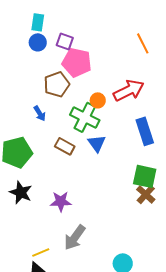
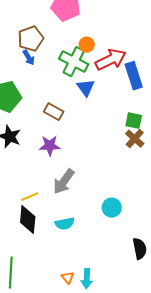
brown pentagon: (57, 84) -> (31, 39), moved
red arrow: (129, 90) -> (111, 60), moved
brown rectangle: (65, 146) -> (54, 112), moved
green square: (145, 176) -> (134, 121), size x0.7

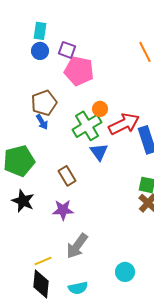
green cross: (74, 62) -> (87, 126), turned 32
brown rectangle: (54, 112) -> (67, 176), turned 30

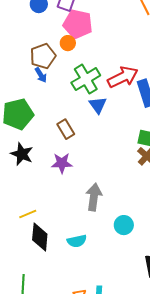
orange circle: (100, 109) -> (68, 43), moved
gray arrow: (77, 246) -> (94, 197), moved, turned 152
yellow line: (43, 261) -> (28, 214), moved

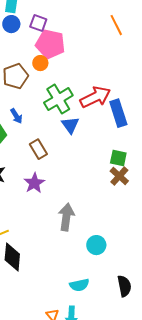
blue arrow: (41, 75) -> (16, 116), moved
purple star: (62, 163) -> (34, 183), turned -30
cyan semicircle: (77, 241) -> (79, 285), moved

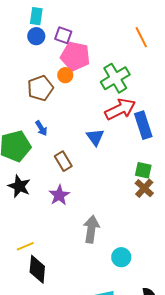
green cross: (58, 99) -> (115, 78), moved

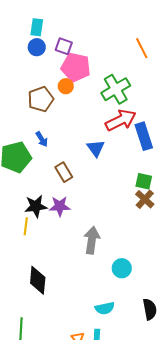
black star: (19, 186) -> (36, 206), moved, turned -30
purple star: (59, 195) -> (60, 206), turned 30
yellow line: (25, 246) -> (26, 226), moved, turned -60

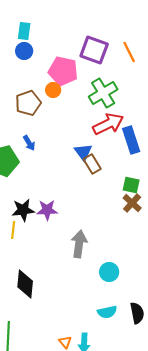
purple square: (64, 46) -> (94, 50), moved, size x1.6
brown rectangle: (64, 172) -> (92, 164), moved
cyan semicircle: (105, 308) -> (107, 312), moved

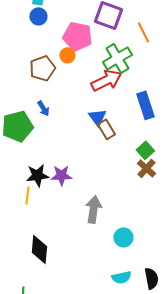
orange line: (129, 52) -> (143, 32), moved
red arrow: (108, 124) -> (106, 80), moved
green square: (131, 185) -> (145, 150), turned 36

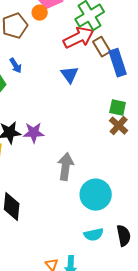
brown rectangle: (106, 129) -> (102, 47), moved
green square: (145, 150) -> (118, 108), turned -36
cyan circle: (123, 237) -> (96, 195), size x1.6

